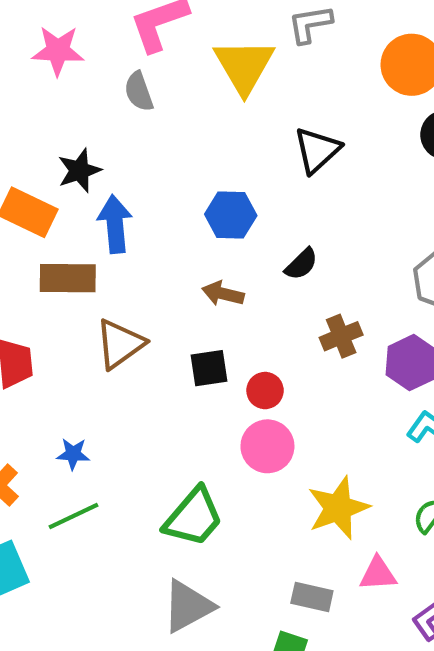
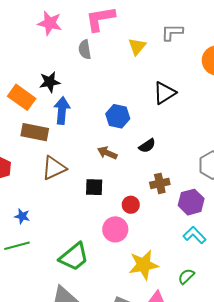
yellow triangle: (244, 66) -> (137, 46), size x0.6
red circle: (265, 391) -> (131, 205), moved

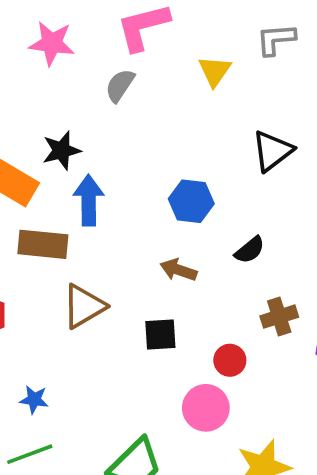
gray semicircle: (85, 50) -> (120, 85), turned 48

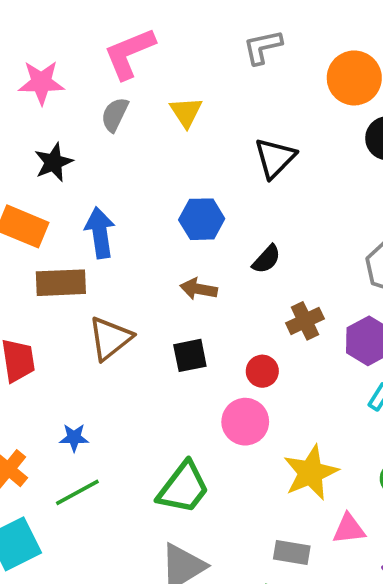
yellow triangle: (215, 71) -> (186, 112), moved
black star: (61, 150) -> (54, 162), moved

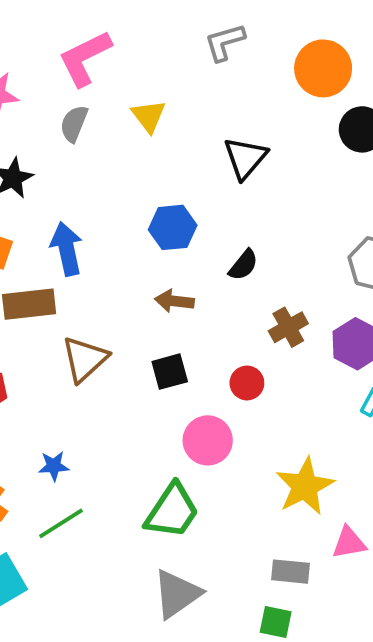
pink circle: (245, 422) -> (208, 440), moved

